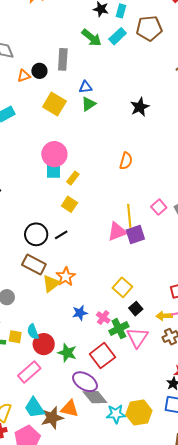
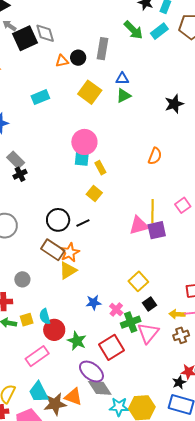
yellow rectangle: (73, 178) -> (100, 168), turned -72
orange star: (66, 277) -> (70, 252), moved
yellow square: (15, 337) -> (27, 320), turned -32

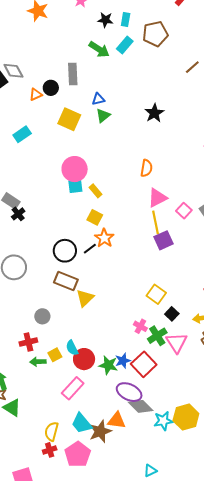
pink triangle: (139, 225) -> (157, 198), moved
orange star: (70, 252) -> (104, 238), moved
blue star: (93, 303) -> (123, 361), moved

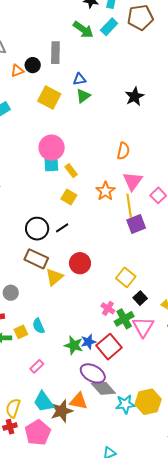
pink triangle: (157, 198) -> (133, 181), turned -30
orange star: (104, 238) -> (105, 191), moved
red circle: (84, 359) -> (80, 263), moved
pink rectangle: (73, 388) -> (37, 366), size x0.6

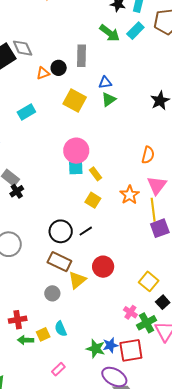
gray circle: (11, 293) -> (52, 293), moved
red square: (109, 347) -> (131, 350), turned 30

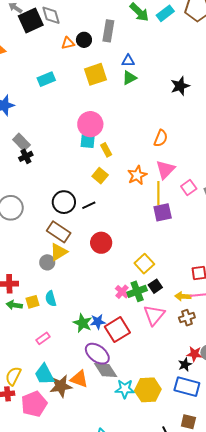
yellow square: (75, 100) -> (95, 74), turned 35
yellow triangle: (77, 280) -> (59, 252), moved
green cross: (146, 323) -> (137, 291), moved
red square: (131, 350) -> (117, 330), turned -30

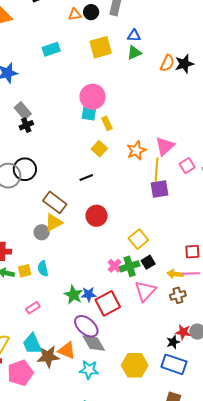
orange semicircle: (161, 138) -> (167, 63), moved
black circle: (64, 202) -> (25, 169), moved
cyan star: (125, 389) -> (89, 370), moved

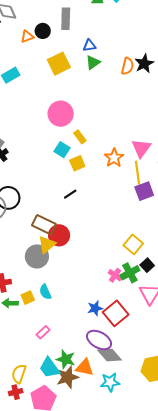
cyan square: (89, 113) -> (62, 150), moved, turned 35
yellow square: (99, 149) -> (77, 163), turned 35
red circle: (97, 216) -> (59, 235), moved
gray circle: (42, 232) -> (37, 256), size x1.5
green star: (73, 295) -> (66, 359), moved

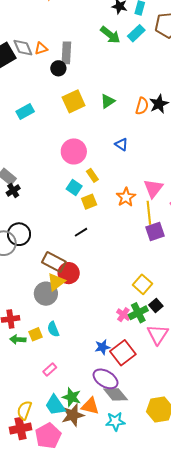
gray rectangle: (66, 19) -> (66, 53), moved
orange triangle: (27, 36) -> (41, 48), moved
blue triangle: (89, 46) -> (121, 144), moved, turned 40
red cross: (16, 392) -> (21, 429), size x1.5

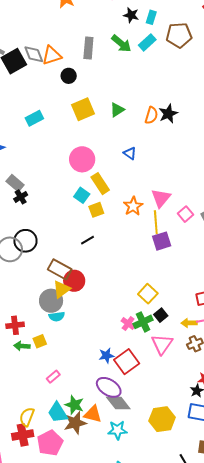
orange triangle: (41, 48) -> (52, 55), size x1.5
gray rectangle: (66, 53) -> (88, 48), moved
yellow rectangle: (92, 175) -> (100, 184), size x1.5
cyan semicircle: (53, 329) -> (57, 317), moved, turned -77

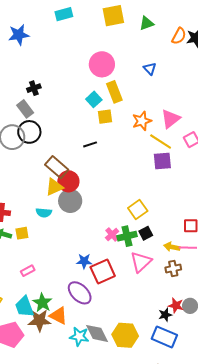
gray rectangle: (15, 183) -> (25, 109), moved
yellow line: (156, 222) -> (161, 141), turned -65
gray circle: (51, 301) -> (70, 201), moved
gray diamond: (118, 403) -> (97, 333), moved

